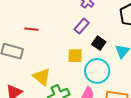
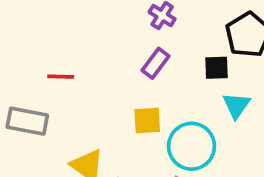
black square: (99, 43) -> (217, 68), moved, turned -32

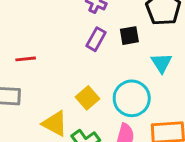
black square: (217, 68) -> (129, 36), moved
yellow square: (147, 121) -> (88, 98), moved, turned -30

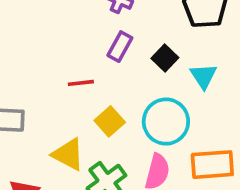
black square: (129, 36) -> (165, 58), moved, turned -36
red line: (26, 59) -> (81, 83), moved

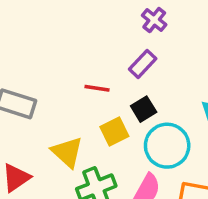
black square: (165, 58) -> (144, 109), moved

